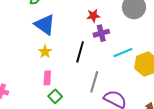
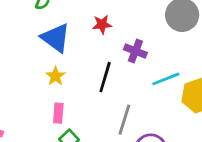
red star: (93, 16) -> (102, 24), moved
purple cross: (101, 33) -> (135, 51), turned 35

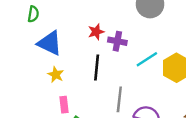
red star: (102, 24) -> (96, 32), moved

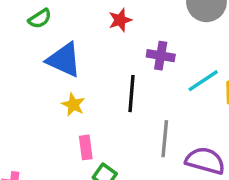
green semicircle: (33, 14) -> (40, 19), turned 49
red star: (96, 32) -> (120, 20), moved

